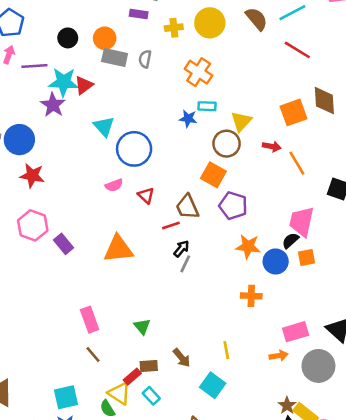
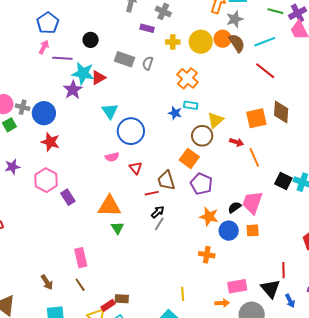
orange circle: (105, 38) -> (223, 39), moved
black semicircle: (290, 241) -> (235, 207), moved
green triangle: (142, 326) -> (117, 228), moved
brown arrow: (182, 358) -> (47, 282), moved

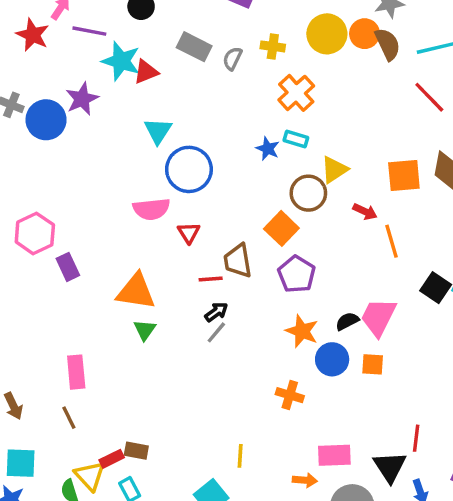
yellow cross: (173, 42) -> (273, 46), moved
purple star: (73, 90) -> (82, 99), moved
red star: (50, 142) -> (33, 35), moved
pink semicircle: (112, 157) -> (151, 209), size x1.5

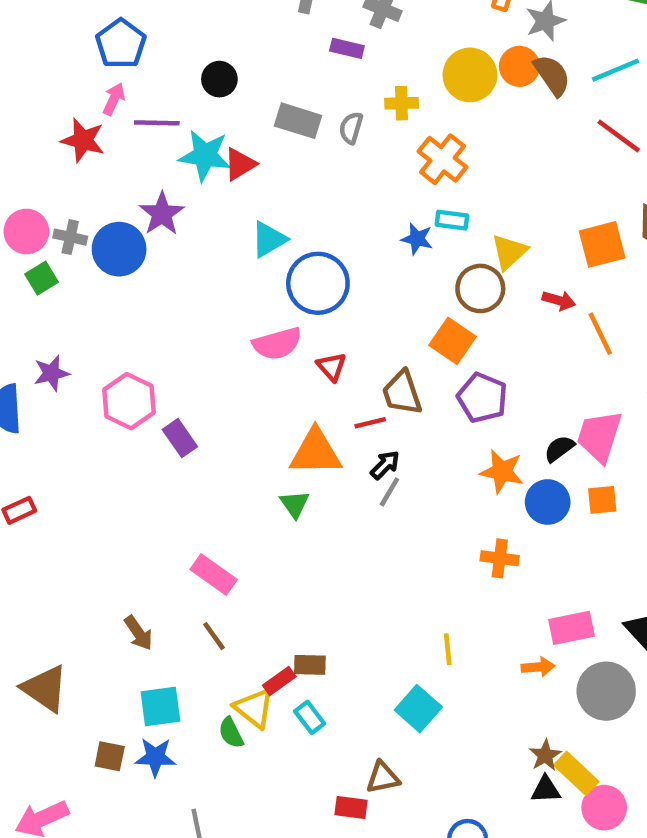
cyan triangle: (158, 131) -> (269, 239), turned 36
orange triangle: (136, 292) -> (316, 452), moved
pink rectangle: (76, 372) -> (214, 574), turned -40

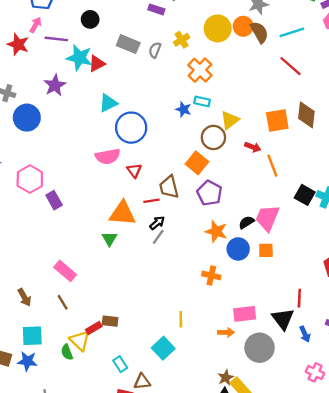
yellow cross: (402, 103) -> (182, 40), turned -35
blue circle: (119, 249) -> (27, 118), moved
cyan rectangle: (310, 717) -> (120, 364), moved

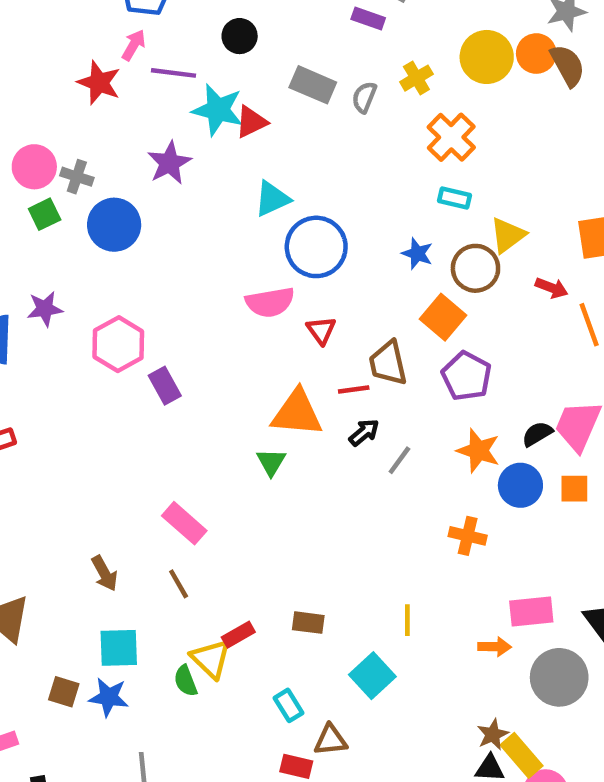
blue star: (183, 109) -> (417, 254), moved
gray line: (158, 237) -> (399, 460), moved
brown rectangle: (110, 321) -> (308, 623), moved

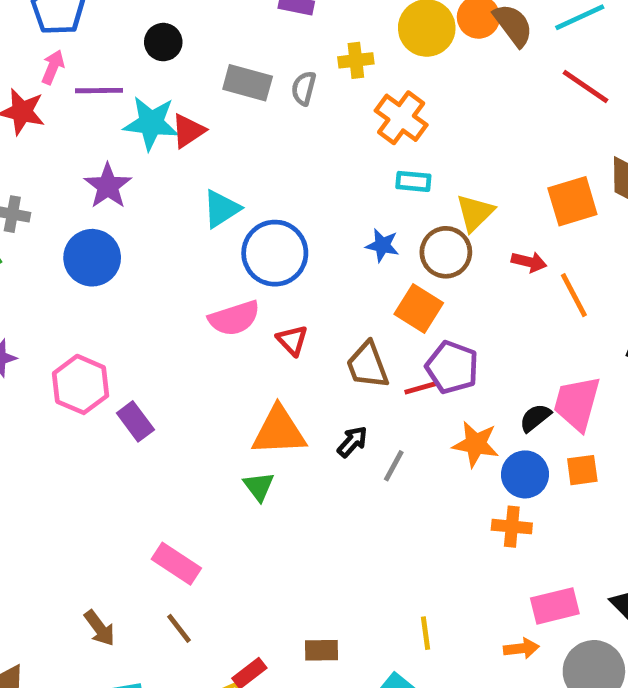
yellow cross: (416, 78) -> (356, 60), turned 32
blue circle: (114, 225) -> (92, 258), moved
red line: (354, 389) -> (421, 388), moved
orange cross: (468, 536) -> (512, 527), moved

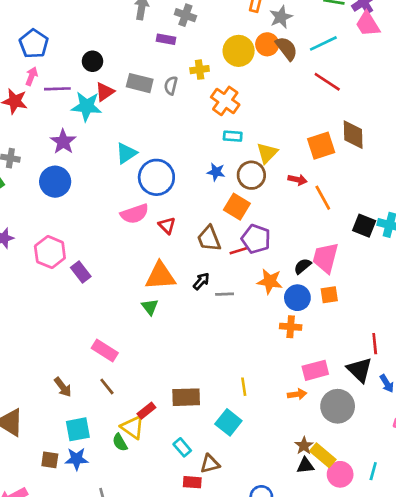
red triangle: (188, 131) -> (105, 92), moved
gray line: (394, 466) -> (225, 294), turned 60
brown rectangle: (321, 650) -> (186, 397), size x1.5

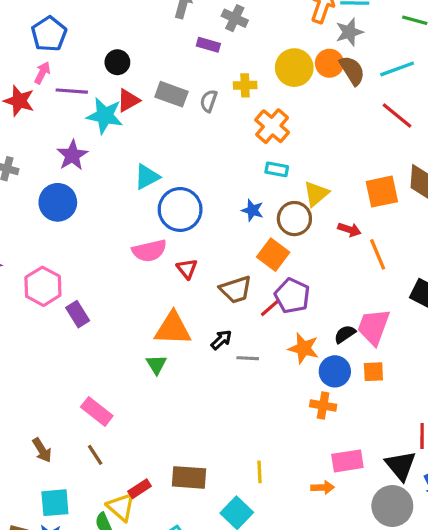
brown trapezoid: (209, 239) -> (236, 290), turned -92
red line: (239, 251) -> (270, 308), turned -30
gray circle: (338, 406) -> (392, 506), moved

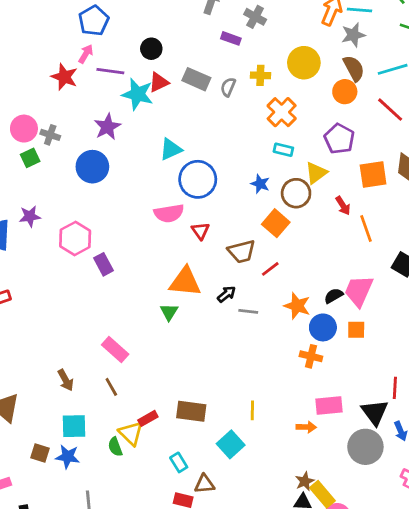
orange circle: (329, 63) -> (345, 92), moved
red arrow: (349, 230) -> (343, 206), turned 36
purple pentagon: (292, 296) -> (339, 139), moved

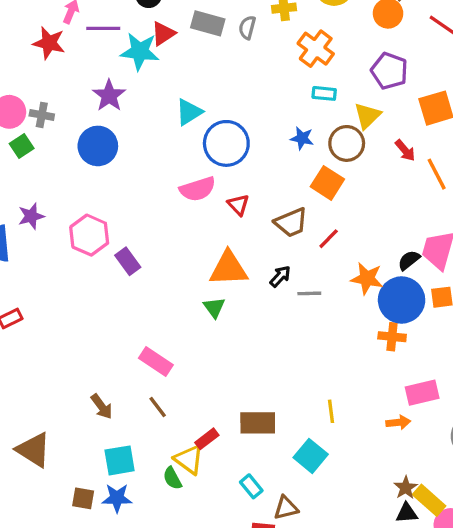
blue circle: (323, 327) -> (402, 300), size x1.4

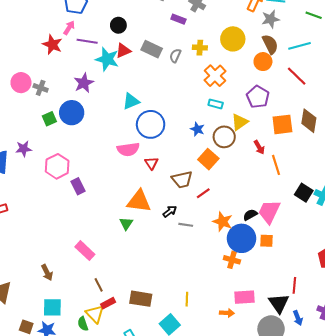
green square: (22, 146) -> (49, 119), moved
brown line: (158, 407) -> (99, 285), moved

